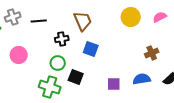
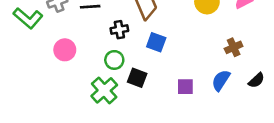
blue semicircle: (142, 79) -> (221, 80), turned -48
green cross: (50, 87) -> (104, 90), turned 30

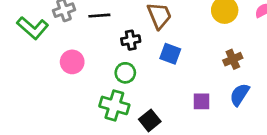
brown cross: (234, 47) -> (233, 59), moved
black square: (137, 78) -> (150, 120), moved, turned 30
green cross: (104, 90) -> (114, 105), turned -32

